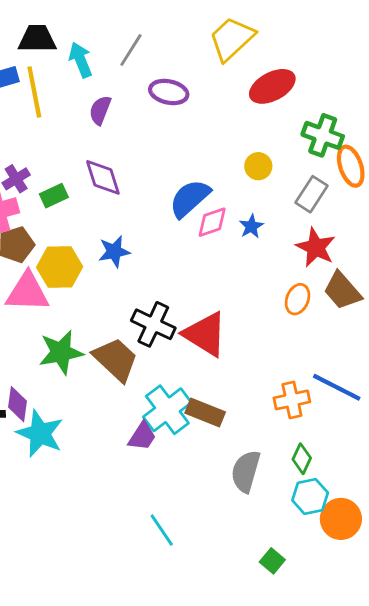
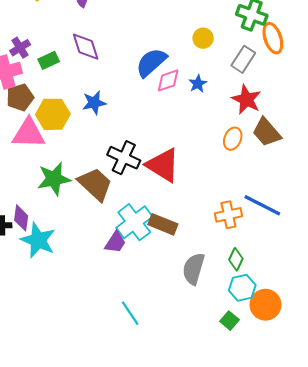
green square: (272, 561) -> (230, 321), moved

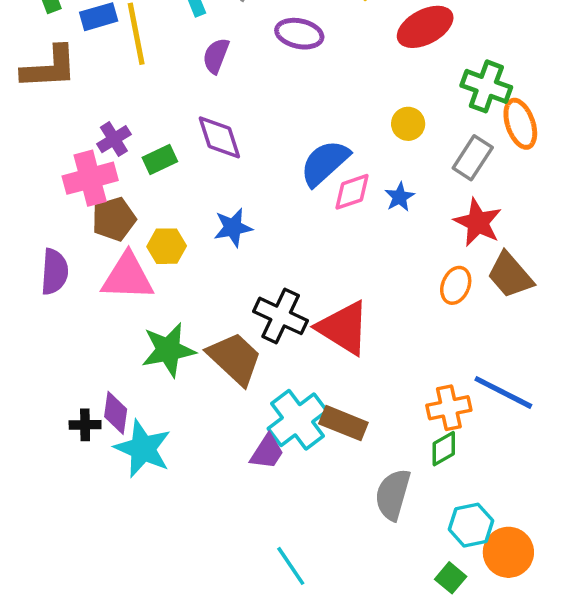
yellow hexagon: (53, 114) -> (167, 246), size x0.7
green diamond: (236, 259) -> (444, 449), moved, turned 35

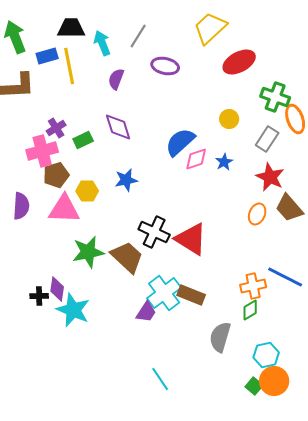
orange circle: (508, 552) -> (274, 381), moved

